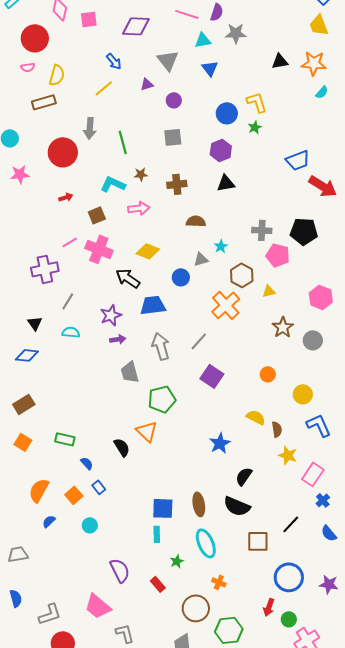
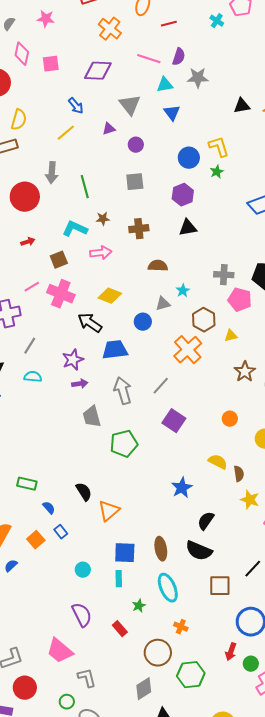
orange triangle: (147, 431) -> (109, 511), moved, turned 35
cyan circle: (90, 525) -> (83, 570), moved

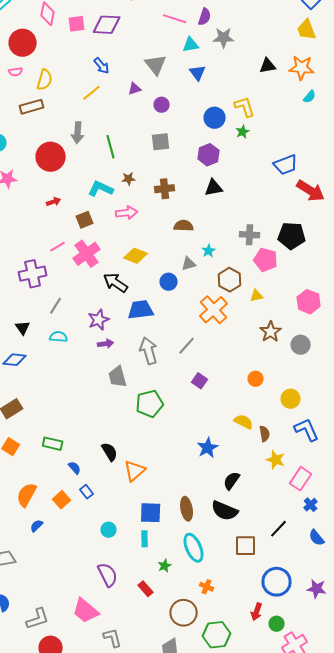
purple diamond: (98, 71) -> (107, 25), moved
pink cross: (61, 294) -> (87, 254), turned 32
purple square: (174, 421) -> (200, 381), size x0.7

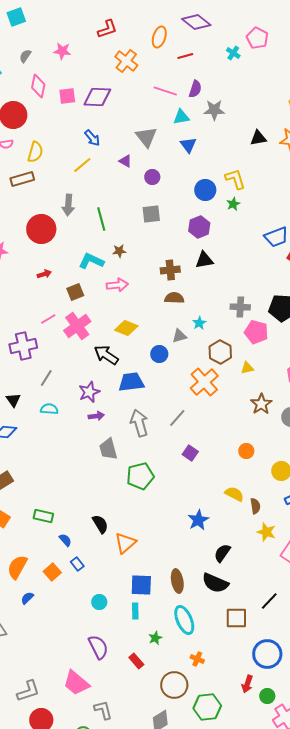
purple triangle: (135, 89) -> (125, 161), turned 48
brown cross: (165, 189) -> (170, 270), moved

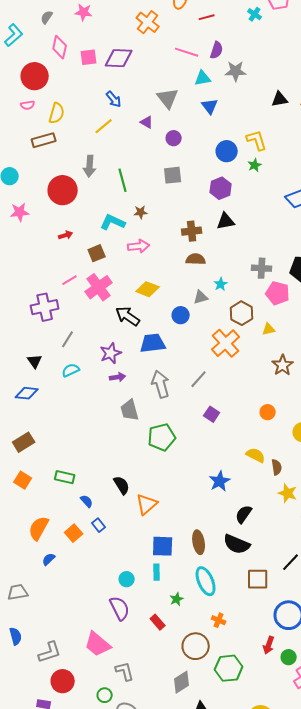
cyan semicircle: (49, 409) -> (71, 370), turned -30
cyan circle: (99, 602) -> (127, 579), moved

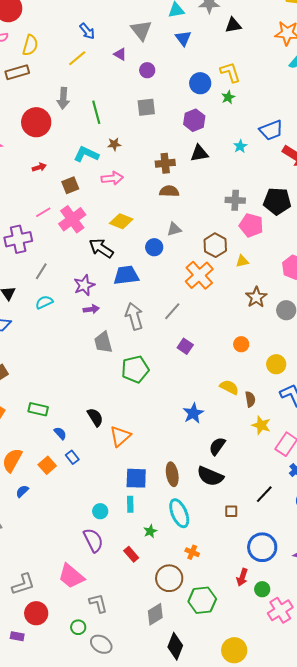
black triangle: (280, 99) -> (233, 25), moved
cyan star: (221, 284) -> (240, 146), moved
brown square: (258, 579) -> (231, 511), size x0.6

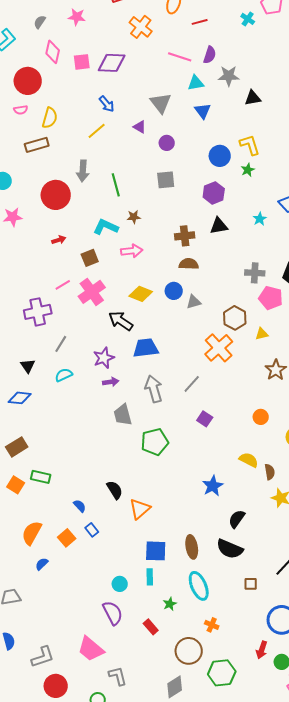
blue circle: (154, 247) -> (174, 291), moved
green rectangle: (38, 409) -> (41, 477), moved

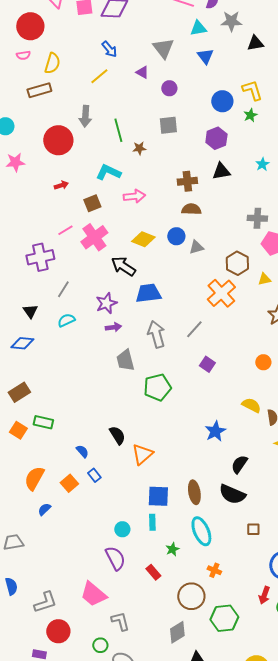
brown star: (134, 217) -> (139, 148), moved

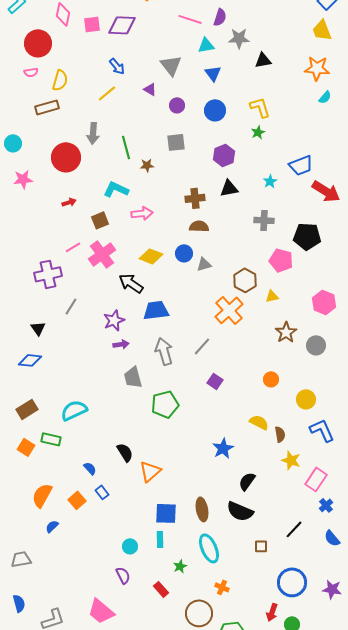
blue circle: (222, 101) -> (215, 110), moved
gray cross: (257, 218) -> (264, 220), moved
cyan semicircle: (66, 320) -> (74, 410), moved, size x1.5
purple semicircle: (115, 558) -> (123, 575), size x0.7

